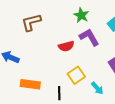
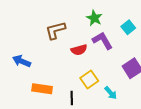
brown L-shape: (31, 22) -> (55, 30), moved

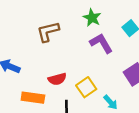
red semicircle: (79, 50) -> (57, 79), moved

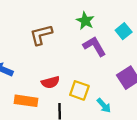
yellow square: (86, 87) -> (79, 90), turned -36

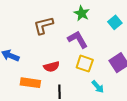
purple L-shape: (95, 46) -> (78, 39), moved
yellow square: (79, 90) -> (85, 64), moved

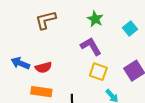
brown L-shape: (43, 25) -> (46, 20), moved
red semicircle: (52, 67) -> (43, 67), moved

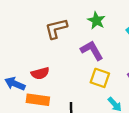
brown L-shape: (46, 20) -> (56, 29), moved
blue arrow: (20, 63) -> (15, 84), moved

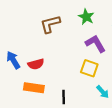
purple L-shape: (92, 50) -> (95, 44), moved
blue arrow: (15, 84) -> (13, 60), moved, turned 36

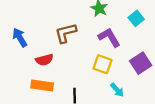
brown L-shape: (50, 24) -> (66, 33), moved
blue arrow: (13, 60) -> (20, 37), moved

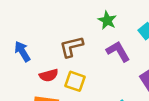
yellow square: (103, 64) -> (75, 81), moved

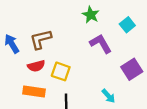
brown L-shape: (71, 47) -> (41, 39), moved

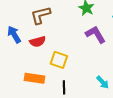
brown L-shape: (41, 39) -> (41, 15), moved
red semicircle: (36, 66) -> (38, 42), moved

